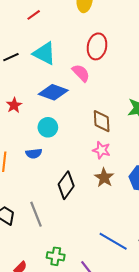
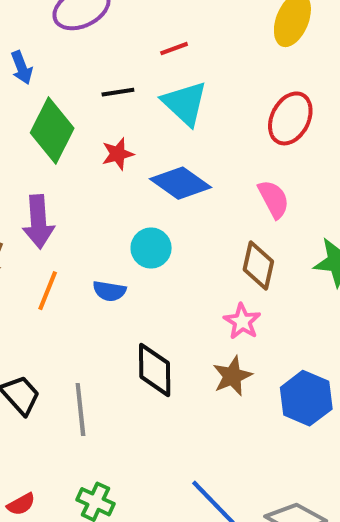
red line: (34, 15) -> (174, 49), moved
pink semicircle: (81, 73) -> (274, 199), moved
red star: (14, 105) -> (118, 154), moved
black diamond: (66, 185) -> (155, 370), turned -52

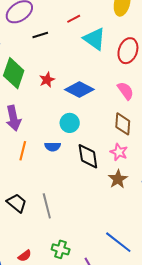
red line: (174, 49) -> (74, 19), moved
black line: (118, 92) -> (40, 35), moved
cyan triangle: (185, 103) -> (94, 39), moved
black diamond: (155, 370) -> (88, 156), moved

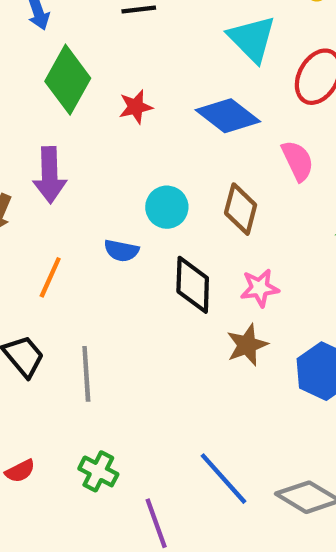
blue diamond: (79, 90) -> (228, 116), moved
brown diamond: (123, 124) -> (241, 209), moved
orange line: (23, 151) -> (50, 277), moved
pink star: (119, 152) -> (260, 288), turned 30

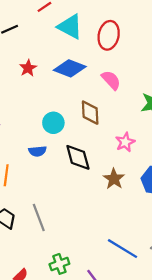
red star: (136, 107) -> (28, 68), moved
pink star: (260, 288) -> (125, 142), moved
green cross: (98, 471) -> (59, 264), turned -30

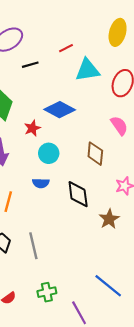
cyan triangle: (70, 27) -> (88, 70), turned -45
red star: (28, 68) -> (32, 128), moved
blue diamond: (70, 68) -> (60, 110), moved
cyan circle: (53, 123) -> (49, 153), moved

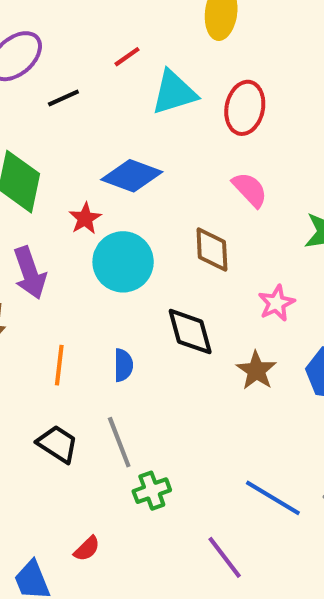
cyan circle: (49, 153) -> (123, 262), size x1.5
blue semicircle: (41, 183) -> (123, 365), moved, turned -84
green cross: (47, 292) -> (152, 491), moved

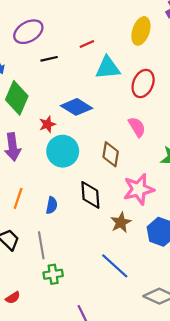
pink star: (276, 303) -> (139, 189), size x1.6
blue line: (273, 498) -> (115, 266), moved

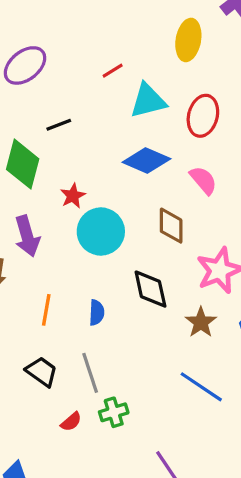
black line: (49, 59) -> (59, 125), moved
blue diamond: (77, 107) -> (146, 161), moved
red semicircle: (13, 298) -> (71, 422), moved

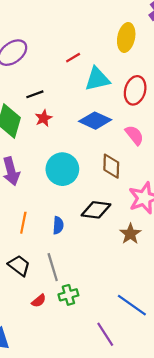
red star: (73, 196) -> (44, 118), moved
black diamond: (150, 289) -> (96, 210), turned -72
blue line: (201, 387) -> (132, 305), moved

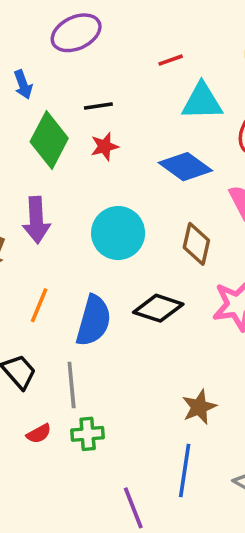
blue semicircle: (58, 225) -> (93, 321), size x1.8
brown star: (130, 234) -> (199, 407), moved
blue line: (132, 305) -> (185, 470), turned 52

